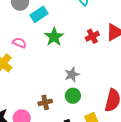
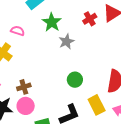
gray star: (72, 75) -> (66, 42), moved
brown cross: (45, 102) -> (24, 87), moved

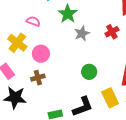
red cross: (90, 19) -> (112, 32), moved
pink circle: (26, 106) -> (41, 54), moved

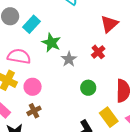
pink semicircle: (33, 21) -> (19, 56), size x1.6
green circle: (89, 72) -> (88, 88), moved

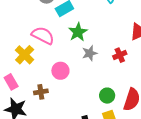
pink circle: (33, 87) -> (60, 71), moved
green circle: (88, 88) -> (107, 96), moved

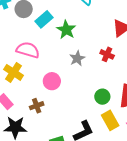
green star: (78, 32) -> (66, 30), moved
red cross: (120, 55) -> (107, 54), turned -32

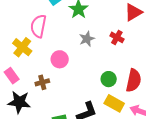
pink semicircle: (28, 50) -> (38, 26), turned -100
yellow rectangle: (110, 120) -> (114, 103), turned -36

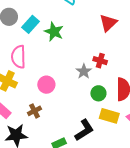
red cross: (117, 37) -> (100, 61), moved
gray star: (87, 39) -> (84, 71), moved

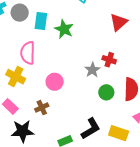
cyan rectangle: (30, 24) -> (41, 21), turned -36
yellow rectangle: (109, 116) -> (119, 133), moved

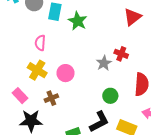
pink semicircle: (28, 53) -> (40, 43), size x0.7
yellow cross: (16, 77) -> (37, 70), moved
green circle: (106, 92) -> (110, 96), moved

